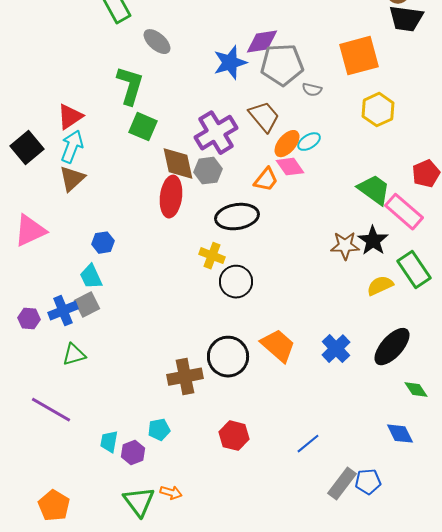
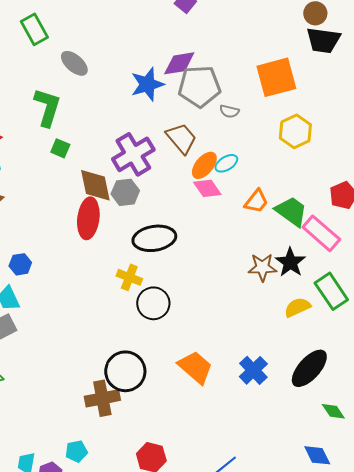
green square: (143, 127) -> (60, 148), size x0.7
orange trapezoid: (266, 180) -> (256, 201), moved
black circle: (228, 357) -> (125, 371), moved

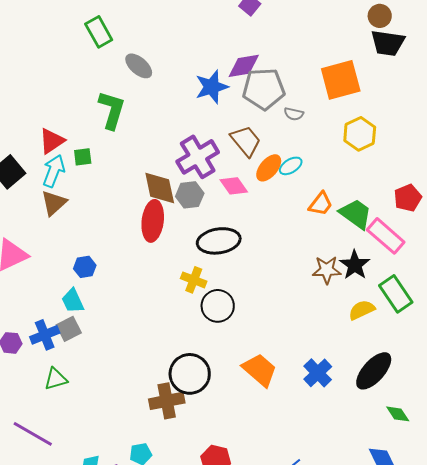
green square: (60, 148) -> (83, 157), moved, turned -30
pink diamond: (207, 188) -> (234, 186), moved

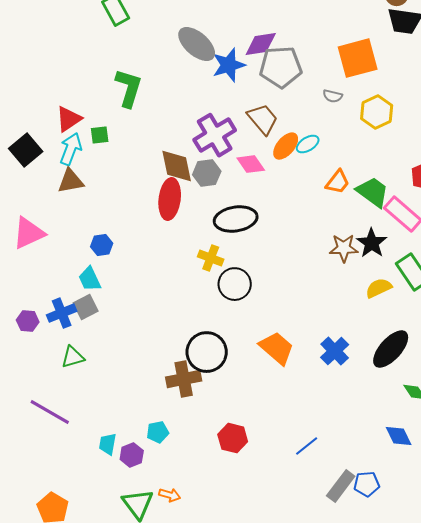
gray ellipse: (139, 66) -> (197, 44), moved, size x1.4
gray semicircle: (294, 114) -> (333, 96), moved
brown triangle: (54, 203) -> (71, 181), turned 32

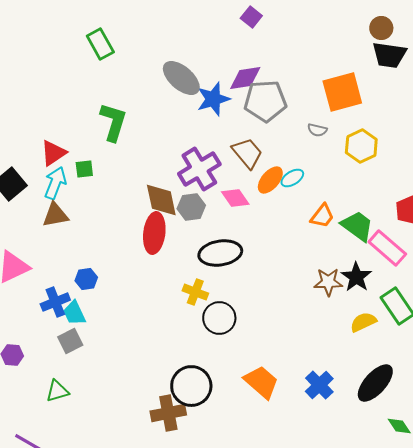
blue cross: (62, 313) -> (55, 302), moved

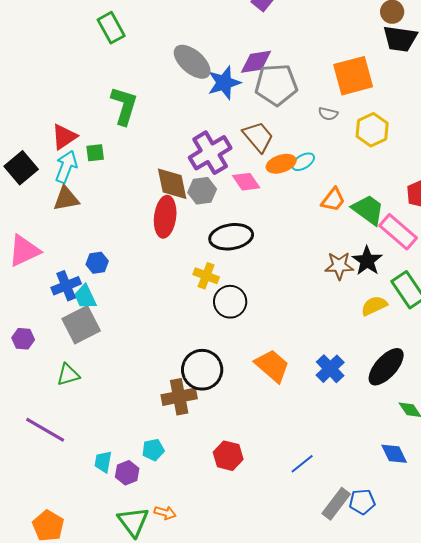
orange ellipse: (270, 180) -> (281, 164), turned 32
gray square: (70, 341) -> (81, 325), size x1.5

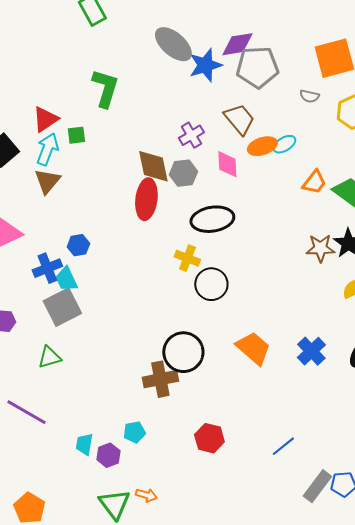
purple cross: (210, 153) -> (191, 135), size x0.6
pink diamond: (246, 182) -> (227, 164), turned 32
brown triangle: (66, 199) -> (47, 181), turned -40

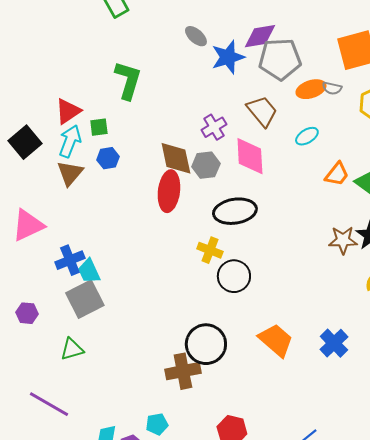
gray ellipse: (173, 44) -> (196, 36), size x0.6
orange ellipse: (262, 146) -> (311, 89), moved
pink diamond: (227, 164) -> (250, 156), size x1.4
blue hexagon: (78, 245) -> (108, 158), moved

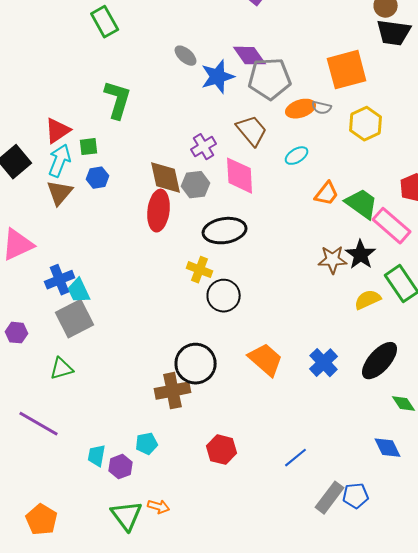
purple diamond: (260, 36) -> (250, 56), turned 64

